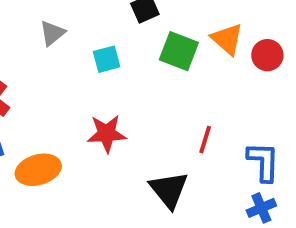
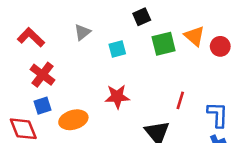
green square: (179, 51) -> (164, 44), turned -35

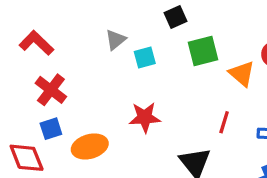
gray triangle: (82, 32) -> (116, 40), moved
orange triangle: (194, 36) -> (242, 74), moved

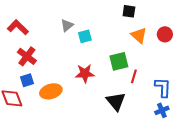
black square: (175, 17) -> (129, 11), moved, turned 32
green square: (203, 51) -> (119, 61), moved
orange triangle: (242, 74) -> (139, 35), moved

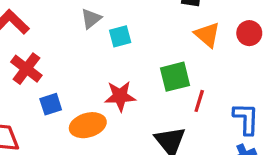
blue square: (27, 80) -> (51, 104), moved
orange ellipse: (51, 91) -> (88, 125), moved

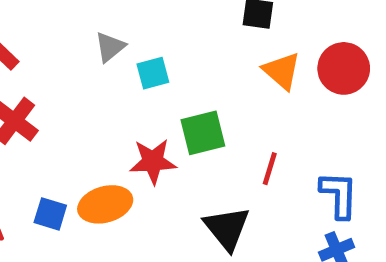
red circle: (249, 33) -> (344, 68), size x1.4
green square: (175, 77) -> (203, 133), moved
blue square: (51, 104) -> (50, 214), moved, turned 35

